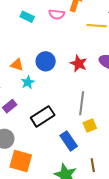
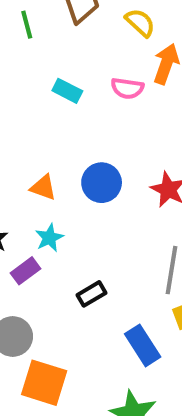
cyan star: (28, 82) -> (49, 238), moved
black rectangle: (43, 116) -> (92, 294), size x0.6

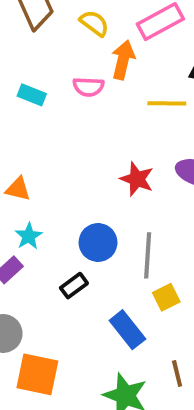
blue circle: (102, 183) -> (98, 243), moved

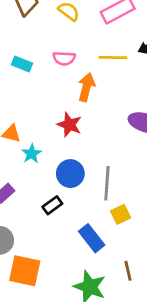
orange arrow: (123, 60) -> (86, 87), moved
yellow line: (167, 103) -> (113, 57), moved
red star: (137, 179) -> (69, 125), moved
cyan star: (29, 236) -> (32, 154), moved

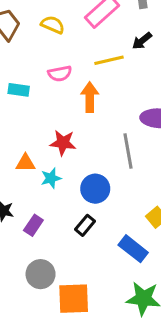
red star: (69, 125) -> (63, 143), moved
cyan star: (32, 154) -> (51, 178), turned 30
gray line: (107, 183) -> (128, 151), moved

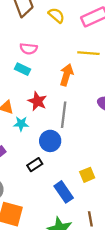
pink semicircle: (60, 74) -> (29, 49), moved
cyan rectangle: (19, 90) -> (23, 69), moved
gray line: (128, 151) -> (64, 115), moved

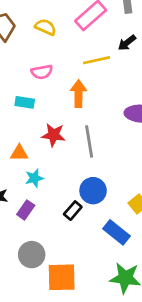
pink semicircle: (29, 49) -> (42, 72), moved
cyan star: (21, 124) -> (34, 178), moved
blue circle: (50, 141) -> (93, 191), moved

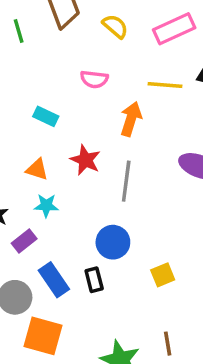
cyan rectangle: (25, 102) -> (46, 116), moved
black rectangle: (73, 211) -> (94, 280), moved, turned -72
blue rectangle: (116, 232) -> (54, 280), moved

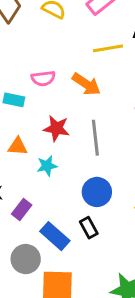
pink semicircle: (94, 79) -> (43, 78), moved
orange arrow: (131, 119) -> (86, 84), turned 120
cyan star: (46, 205) -> (47, 166), moved

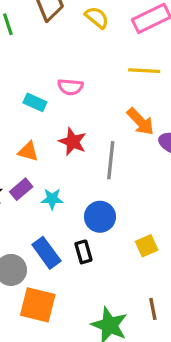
orange arrow: (86, 84) -> (140, 122), moved
cyan star: (47, 166) -> (52, 199), moved
purple rectangle: (22, 210) -> (21, 189), moved

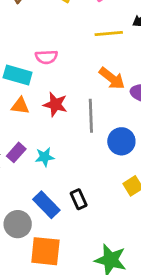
cyan rectangle: (35, 102) -> (18, 75), size x1.4
orange triangle: (28, 151) -> (20, 106), moved
blue circle: (100, 217) -> (121, 141), moved

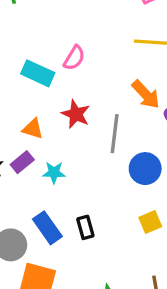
pink semicircle: (46, 57) -> (74, 58), turned -65
orange triangle: (20, 106) -> (33, 129), moved

